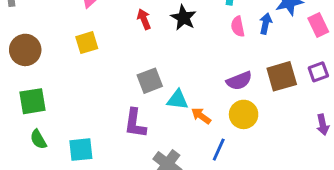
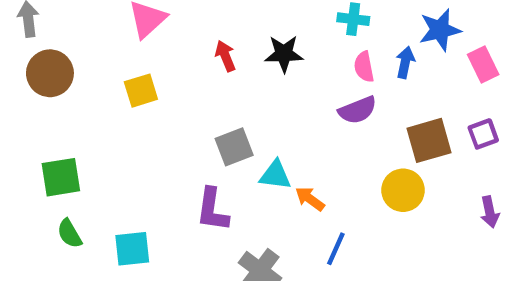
black star: (183, 18) -> (284, 54), turned -30
brown circle: (25, 50) -> (50, 73), moved
purple semicircle: (239, 81) -> (358, 110), moved
yellow circle: (244, 114) -> (403, 190), moved

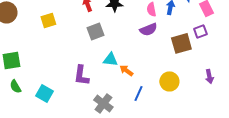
purple square: (483, 134) -> (200, 31), moved
gray square: (234, 147) -> (95, 31), moved
yellow circle: (403, 190) -> (169, 81), moved
cyan square: (132, 249) -> (44, 93), turned 36

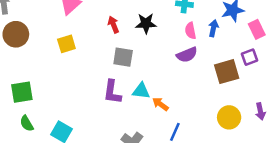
gray square: (95, 31) -> (123, 57), turned 30
purple L-shape: (81, 75) -> (112, 92), moved
yellow circle: (169, 81) -> (229, 117), moved

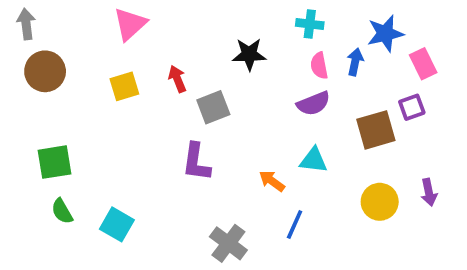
red arrow: (113, 25) -> (177, 79), moved
gray square: (123, 57) -> (213, 107), turned -30
cyan triangle: (141, 91) -> (313, 160), moved

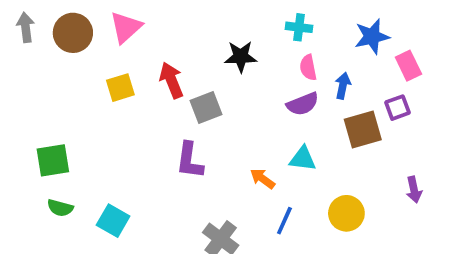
blue arrow: (355, 62) -> (343, 86), moved
brown circle: (45, 71) -> (73, 33), moved
red arrow: (177, 79) -> (171, 80), size x1.4
yellow circle: (380, 202) -> (346, 213), moved
green semicircle: (62, 211) -> (60, 208), turned -45

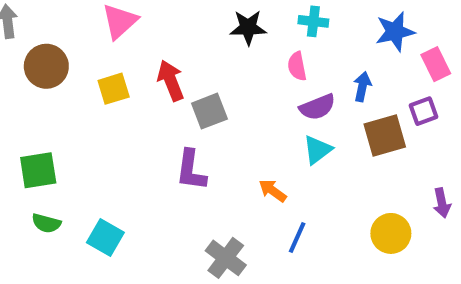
brown circle: (73, 33) -> (46, 66), moved
black star: (241, 57) -> (248, 28), moved
pink semicircle: (308, 67) -> (297, 66), moved
cyan triangle: (303, 159) -> (317, 150), moved, turned -44
yellow circle: (346, 213) -> (391, 233), moved

